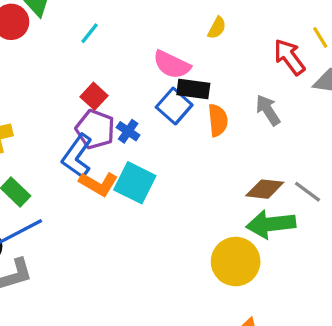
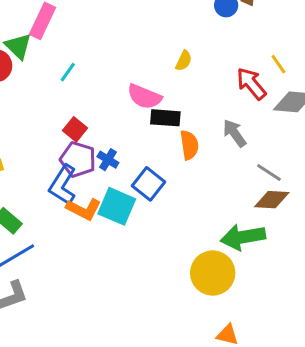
blue square: (174, 106) -> (148, 184), moved
brown diamond: (265, 189) -> (272, 200), moved
gray line: (307, 192) -> (269, 172), moved

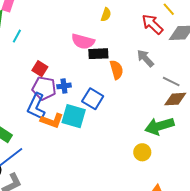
cyan line: (68, 72) -> (17, 36), moved
blue cross: (108, 160) -> (64, 86), turned -32
yellow circle: (213, 273) -> (142, 152), size x0.6

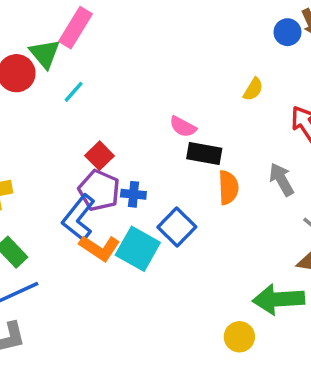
yellow semicircle: (106, 15) -> (253, 89), moved
pink semicircle: (83, 41) -> (183, 127), size x0.7

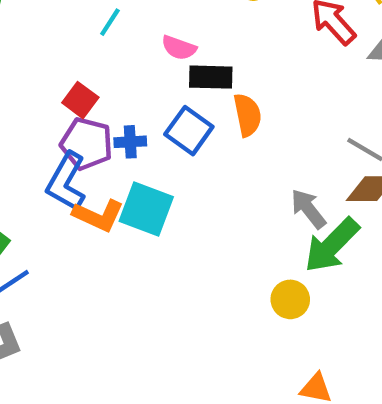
cyan line: (74, 92) -> (110, 22), moved
gray arrow: (281, 180) -> (308, 209), moved
blue square: (177, 227) -> (189, 131), moved
green arrow: (278, 299) -> (332, 245), turned -33

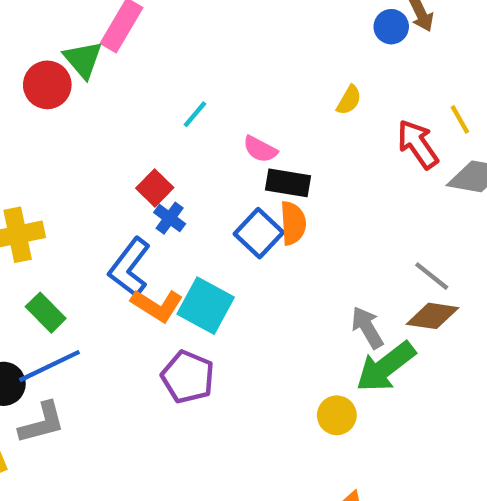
orange semicircle: (247, 115) -> (293, 223), moved
blue cross: (130, 142) -> (170, 218), moved, turned 32
purple pentagon: (87, 144) -> (188, 377), moved

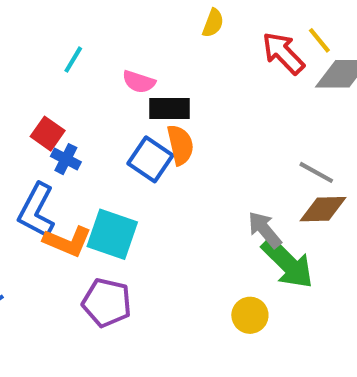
yellow line: (460, 119) -> (319, 40), moved
green arrow: (386, 367) -> (288, 263), turned -88

